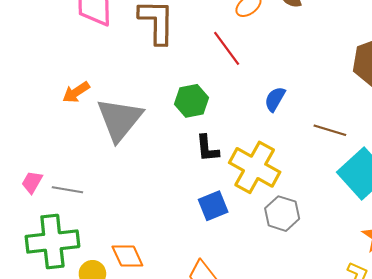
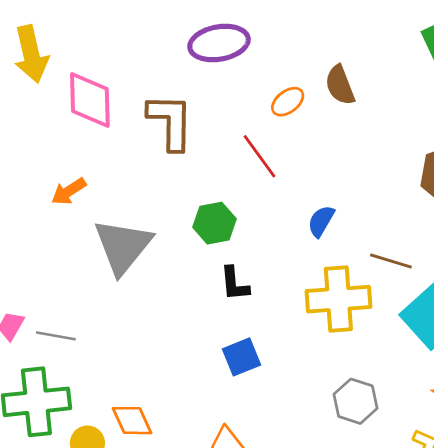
orange arrow: (76, 92) -> (69, 191), moved
yellow cross: (255, 167) -> (338, 299), moved, turned -33
gray hexagon: (282, 214) -> (356, 401), moved

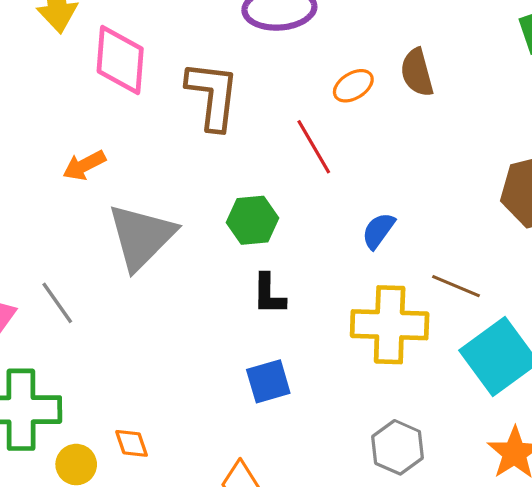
gray line: (56, 336) -> (57, 303), moved, turned 39
orange diamond: (132, 421) -> (132, 443), size x0.7

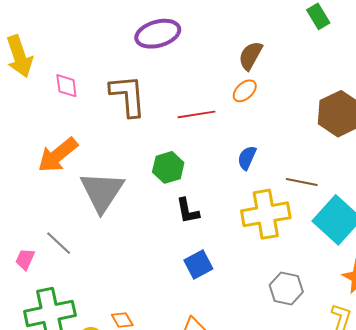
pink diamond: (120, 60) -> (66, 86), size x0.6
brown semicircle: (417, 73) -> (251, 56), turned 56
orange ellipse: (353, 86) -> (245, 91), moved
red line: (314, 147) -> (196, 114), turned -57
orange arrow: (84, 165) -> (58, 155), size x1.6

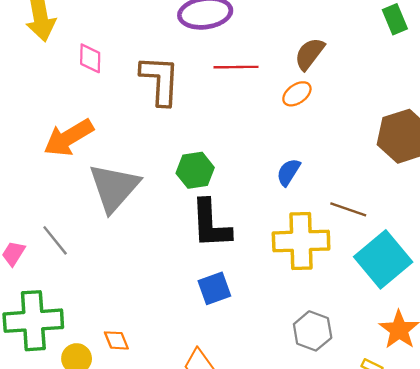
red line: (196, 114) -> (236, 67), moved
black L-shape: (188, 211) -> (211, 224), size x1.6

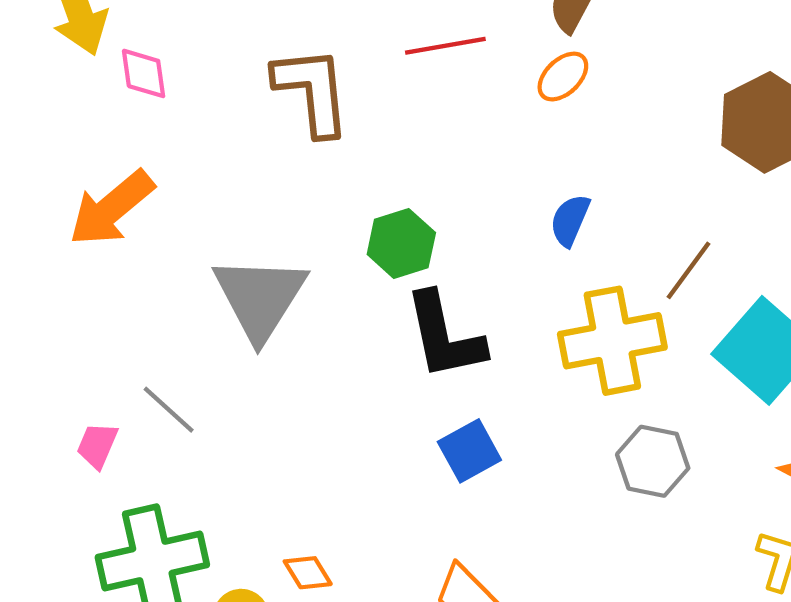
pink diamond: (90, 58) -> (144, 73), moved
orange arrow: (69, 138) -> (111, 208), moved
brown line: (348, 209) -> (688, 270), turned -64
gray hexagon: (313, 331) -> (653, 461), moved

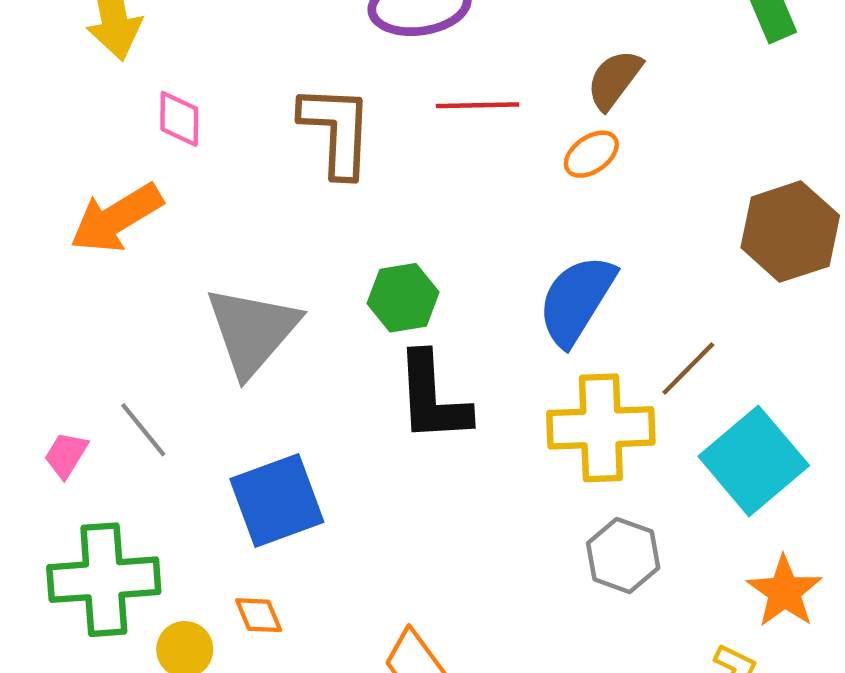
pink diamond: (144, 73) -> (179, 119), moved
blue semicircle: (570, 220) -> (577, 300), size x1.8
blue square: (469, 451) -> (277, 500), moved, size x1.5

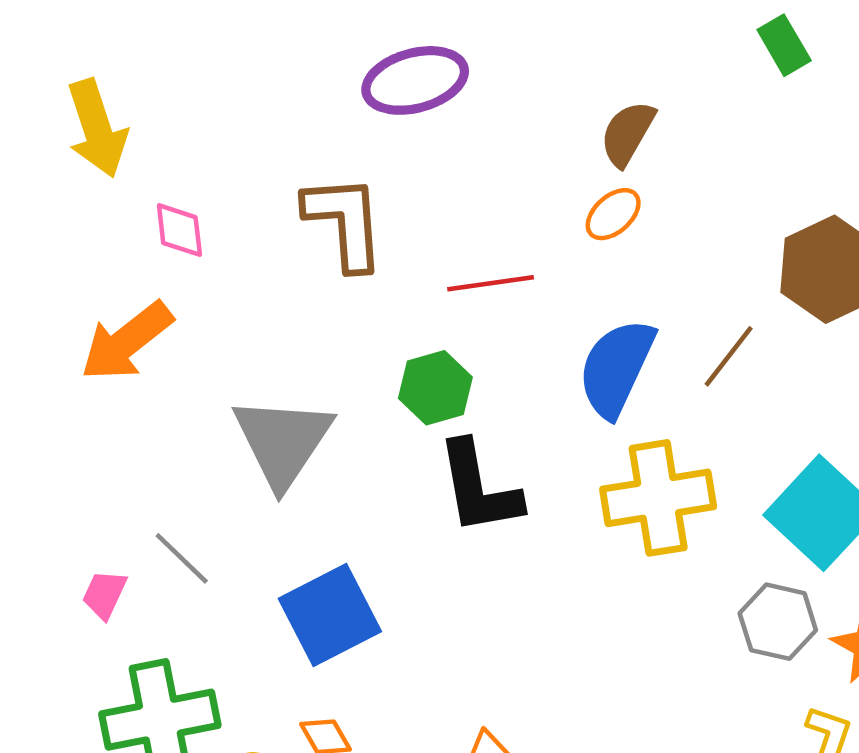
red line: (478, 105) -> (491, 283), moved
brown line: (688, 369) -> (729, 356), moved
gray hexagon: (623, 555) -> (778, 622), moved

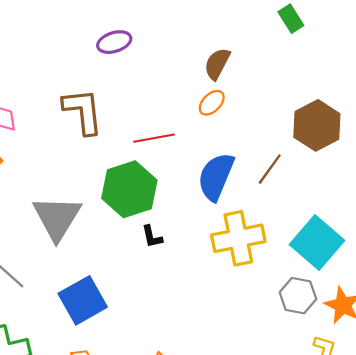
purple ellipse: (415, 80) -> (114, 42), size x0.7
green hexagon: (435, 388) -> (129, 189), size x1.6
black L-shape: (479, 488) -> (152, 237), size x0.5

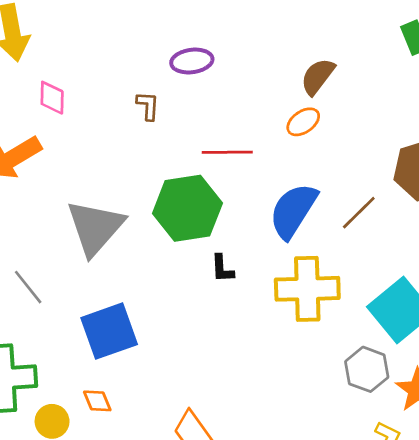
purple ellipse: (114, 42) -> (192, 61), moved
brown L-shape: (83, 111) -> (148, 106), size x0.5
black L-shape: (152, 237) -> (222, 269), moved

